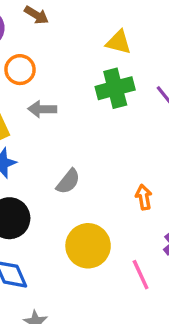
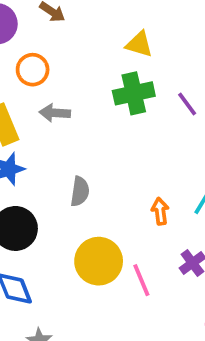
gray semicircle: (68, 181) -> (80, 191), turned -32
pink line: (141, 275) -> (141, 280), moved

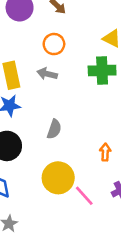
orange circle: (33, 70) -> (54, 44), moved
pink line: (141, 280) -> (84, 196), turned -30

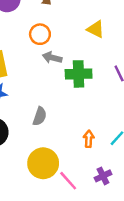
green cross: (102, 71) -> (79, 74), moved
gray arrow: (47, 74) -> (52, 58), moved

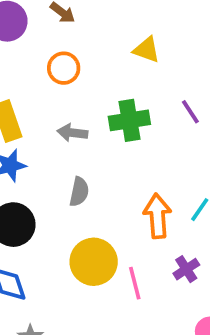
gray arrow: (52, 58) -> (72, 133), moved
orange arrow: (89, 139) -> (157, 216), size x1.6
pink line: (68, 181) -> (135, 283), turned 35

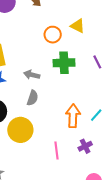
orange circle: (64, 68) -> (53, 35), moved
gray arrow: (72, 133) -> (32, 75), moved
yellow circle: (94, 262) -> (20, 130), moved

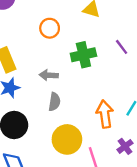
orange circle: (53, 35) -> (50, 28), moved
yellow circle: (20, 130) -> (67, 139), moved

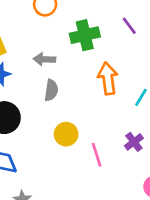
orange arrow: (105, 114) -> (108, 78), moved
yellow circle: (67, 139) -> (66, 134), size x0.7

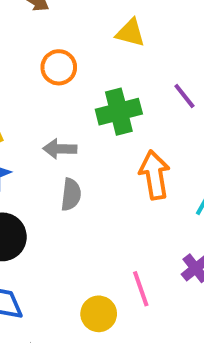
yellow circle: (66, 134) -> (99, 314), moved

